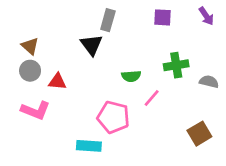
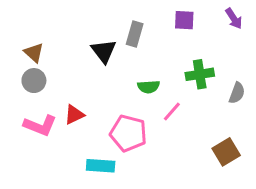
gray rectangle: (108, 20) -> (135, 34), moved
red triangle: (57, 82) -> (74, 115), moved, turned -30
gray semicircle: (209, 82) -> (237, 93), turned 96

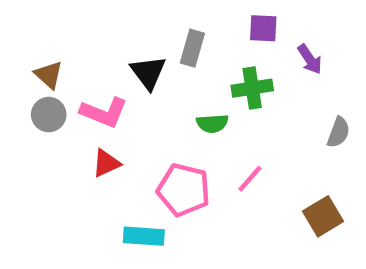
purple arrow: (234, 19) -> (310, 59), moved
green cross: (200, 74) -> (252, 88), moved
pink line: (172, 112) -> (250, 179), moved
pink L-shape: (40, 125) -> (104, 112), moved

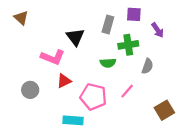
gray rectangle: (192, 48) -> (108, 25), moved
brown triangle: (49, 75) -> (21, 18), moved
gray circle: (49, 115) -> (30, 90), moved
gray semicircle: (338, 132) -> (147, 66), moved
red triangle: (106, 163) -> (64, 81), moved

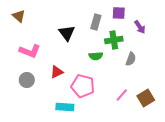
pink L-shape: (53, 57) -> (30, 51), moved
pink line: (127, 91) -> (122, 95), moved

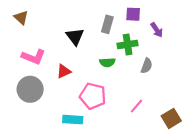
red triangle: (57, 72) -> (64, 71), moved
gray circle: (27, 80) -> (30, 89), size x1.5
brown square: (146, 98) -> (171, 118), moved

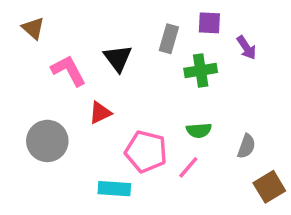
pink L-shape: (33, 57) -> (68, 70), moved, turned -140
green semicircle: (107, 62) -> (199, 130), moved
gray semicircle: (147, 66) -> (246, 146), moved
pink line: (137, 106) -> (188, 167), moved

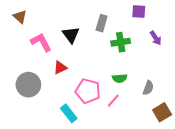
purple square: (209, 23) -> (139, 11), moved
purple arrow: (246, 48) -> (156, 38), moved
cyan rectangle: (114, 189) -> (69, 113), turned 48

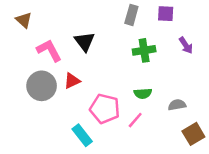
gray rectangle: (102, 23) -> (131, 15), moved
gray circle: (28, 85) -> (42, 86), moved
gray semicircle: (148, 88) -> (177, 105), turned -120

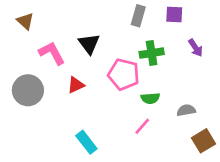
gray circle: (42, 86) -> (28, 90), moved
pink pentagon: (105, 109) -> (124, 74), moved

